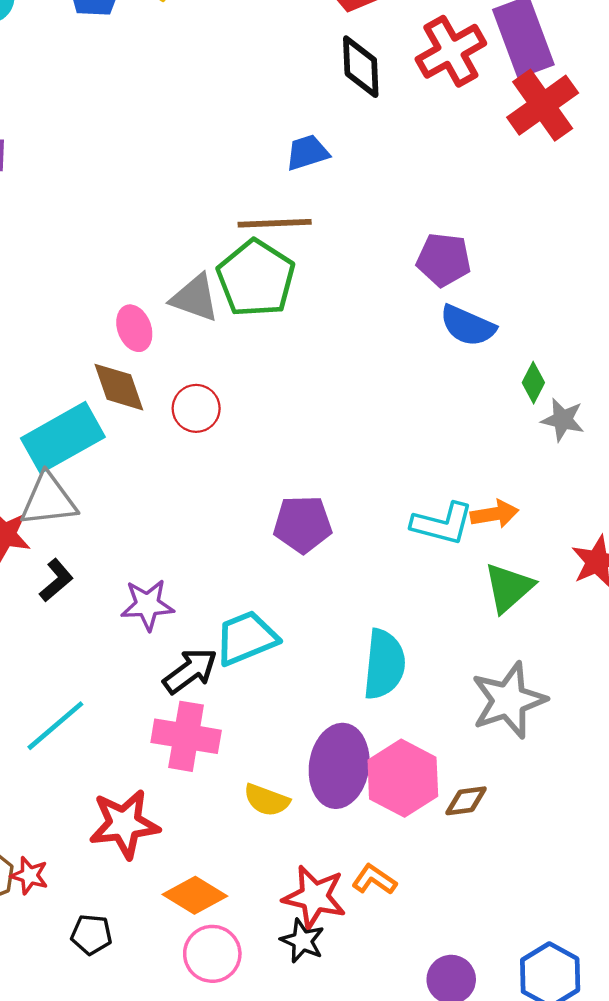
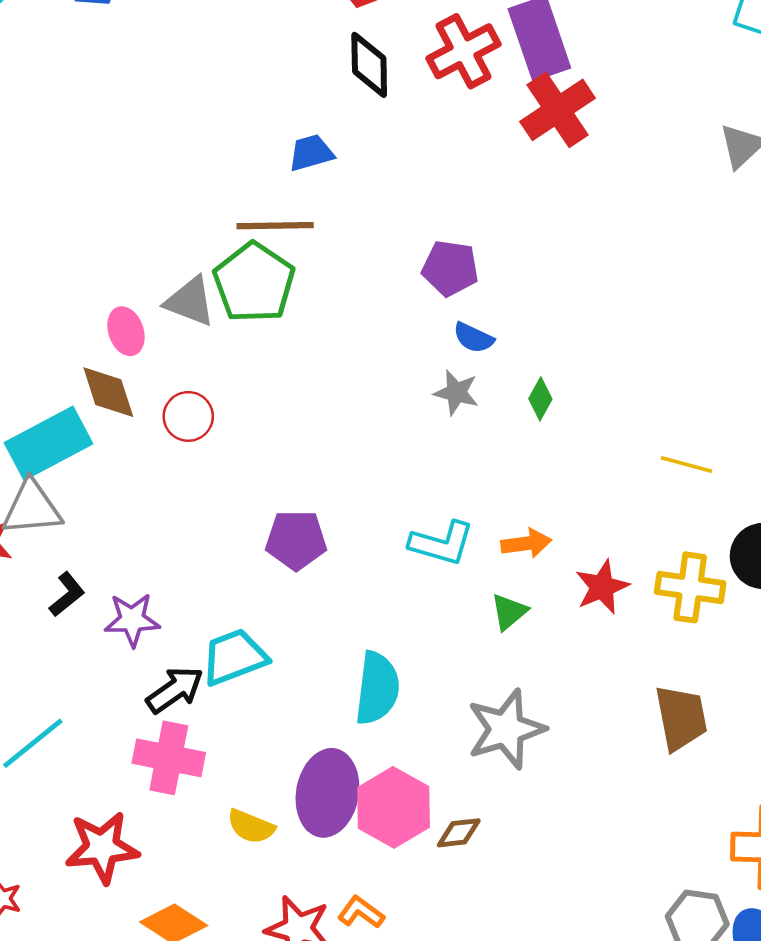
blue semicircle: (468, 326) -> (473, 338), size x0.7
gray star: (563, 420) -> (456, 393), moved
orange arrow: (495, 514) -> (526, 543), moved
black L-shape: (56, 580) -> (67, 594), moved
green triangle: (509, 588) -> (509, 612), size x0.7

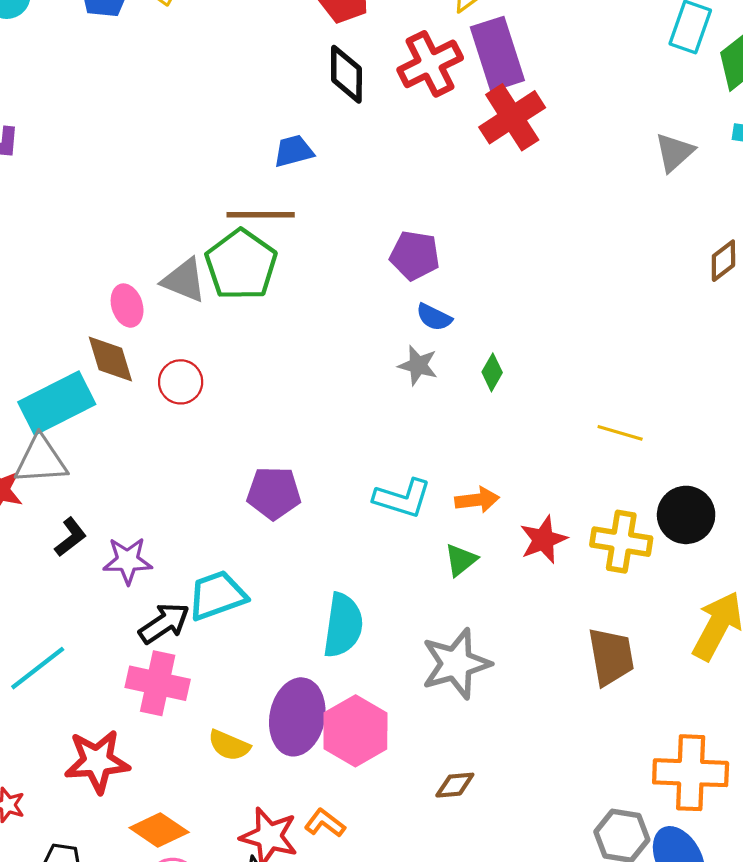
brown diamond: (459, 833) -> (455, 785), moved

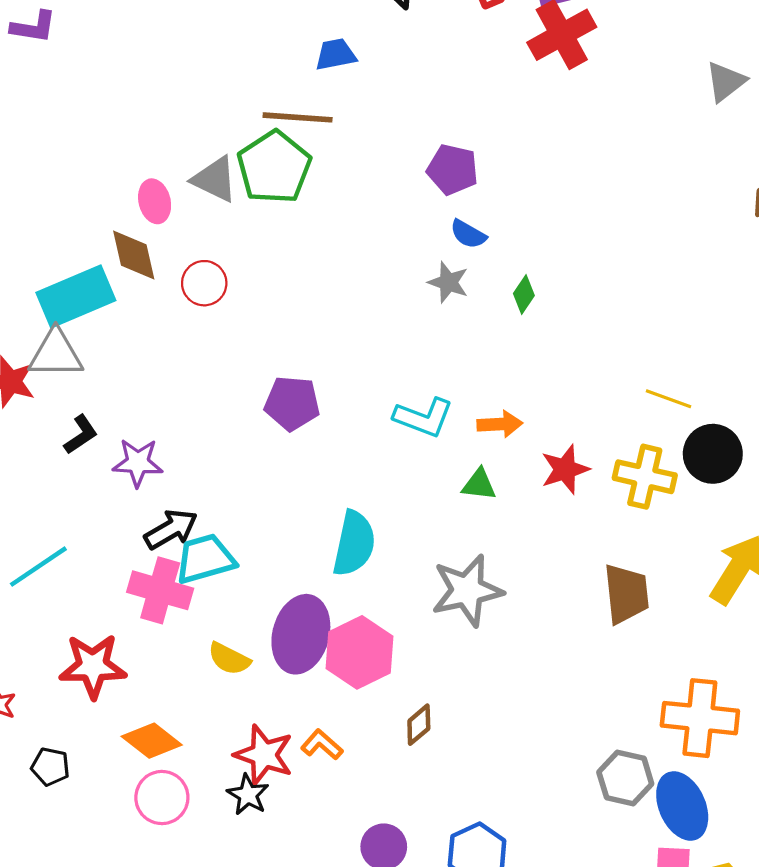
yellow line: (620, 433) -> (669, 399), moved
green triangle: (461, 560) -> (479, 485), turned 42
cyan trapezoid: (217, 595) -> (205, 559), moved
brown diamond: (455, 785) -> (419, 725), moved, turned -39

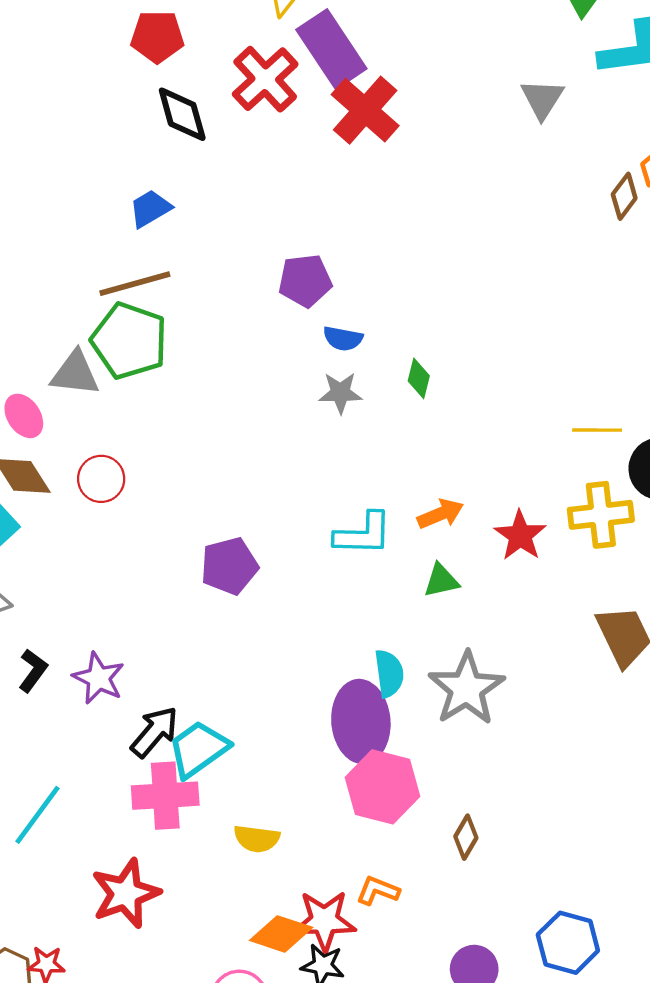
purple star: (138, 463) -> (99, 678), turned -30
cyan semicircle: (354, 543) -> (389, 673), moved, size x0.7
purple ellipse: (301, 634) -> (361, 722), moved
orange diamond: (152, 741) -> (281, 934), moved

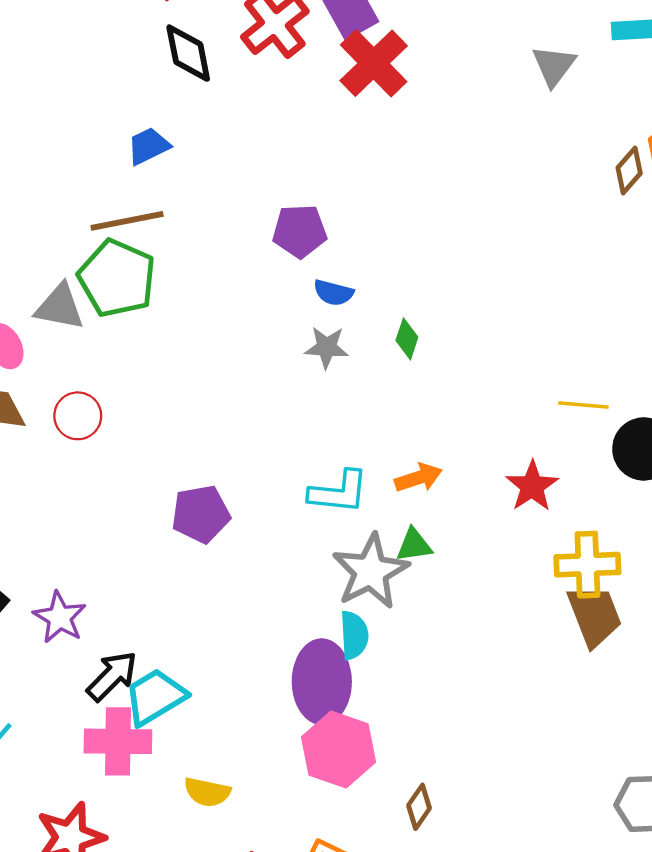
yellow cross: (601, 515) -> (587, 565), moved
red star: (520, 536) -> (532, 486), moved
gray star: (466, 688) -> (371, 571), moved

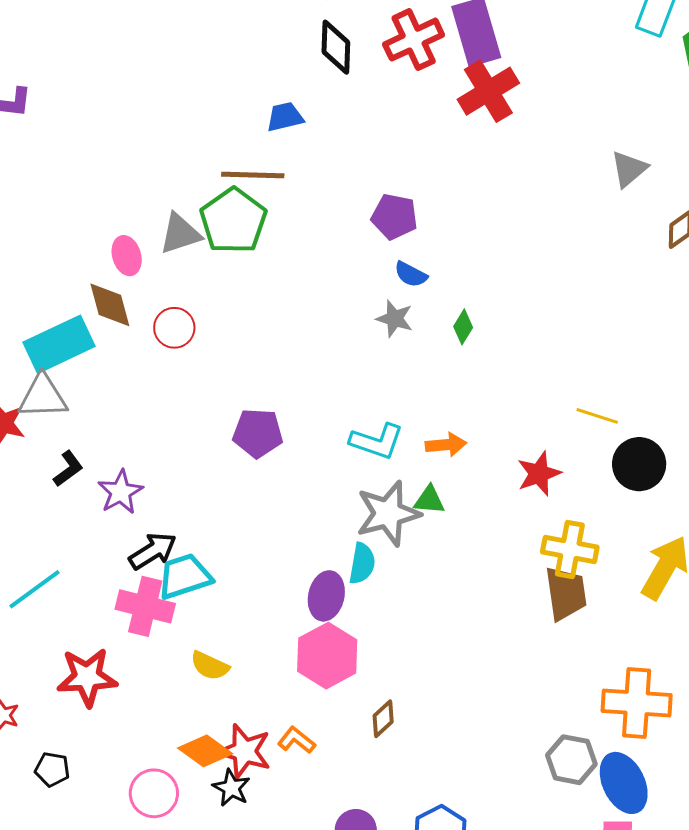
gray triangle: (554, 66) -> (629, 169), moved
gray triangle: (60, 307) -> (180, 234), turned -42
purple ellipse: (322, 682) -> (326, 596), size x0.7

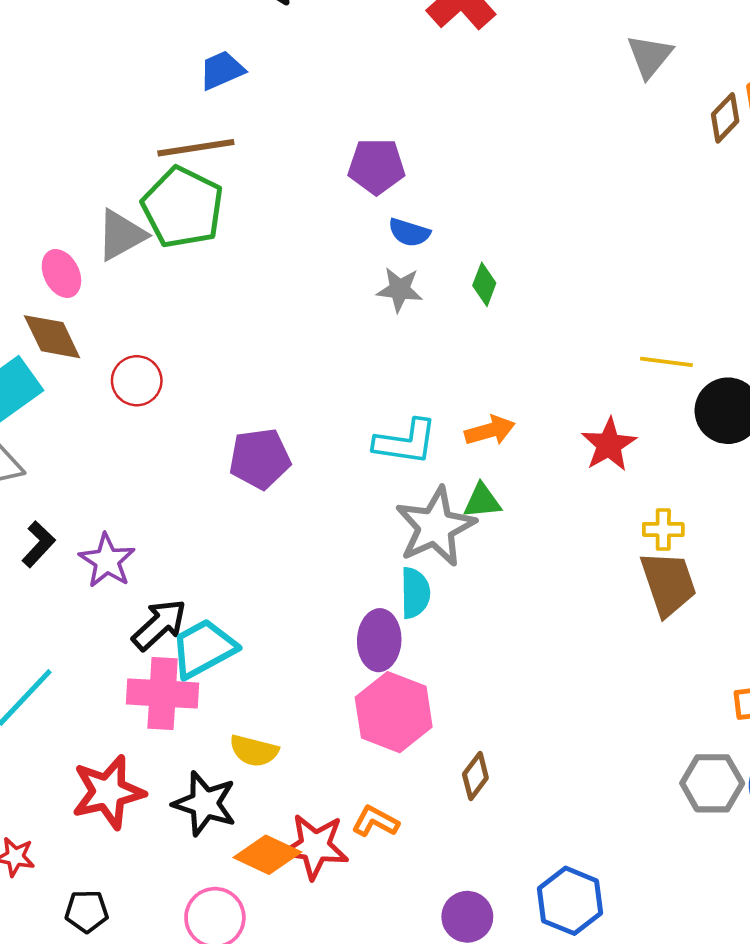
red circle: (174, 328) -> (137, 381), moved
yellow cross: (570, 550) -> (663, 530), size x0.6
black star: (231, 788) -> (205, 804), moved, size x1.4

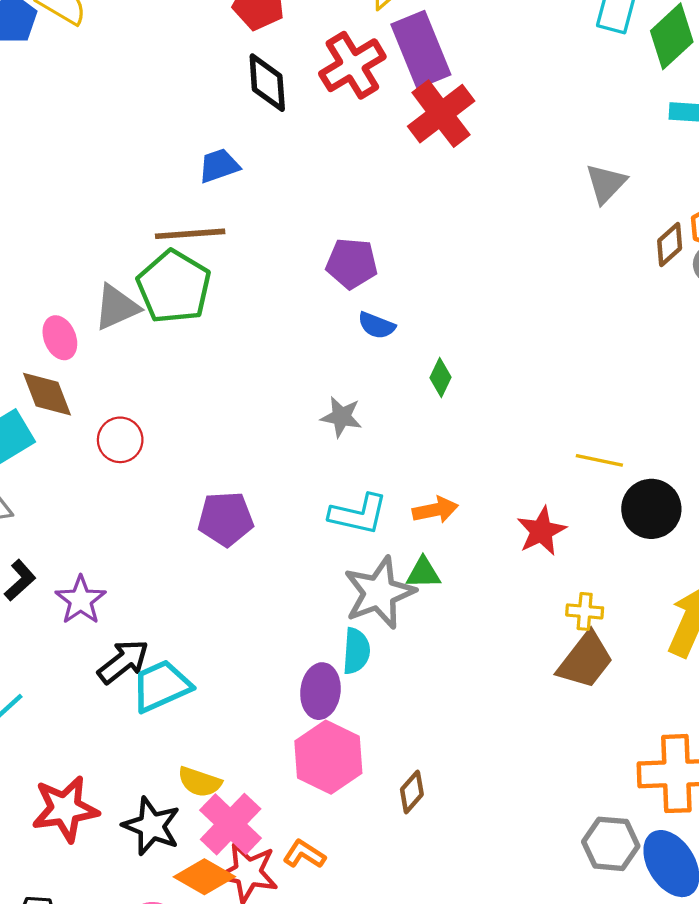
gray star: (400, 290) -> (341, 417), moved
brown trapezoid: (668, 583) -> (585, 660), turned 52
pink cross: (163, 693) -> (231, 824), moved, turned 36
brown diamond: (475, 776) -> (412, 792), moved

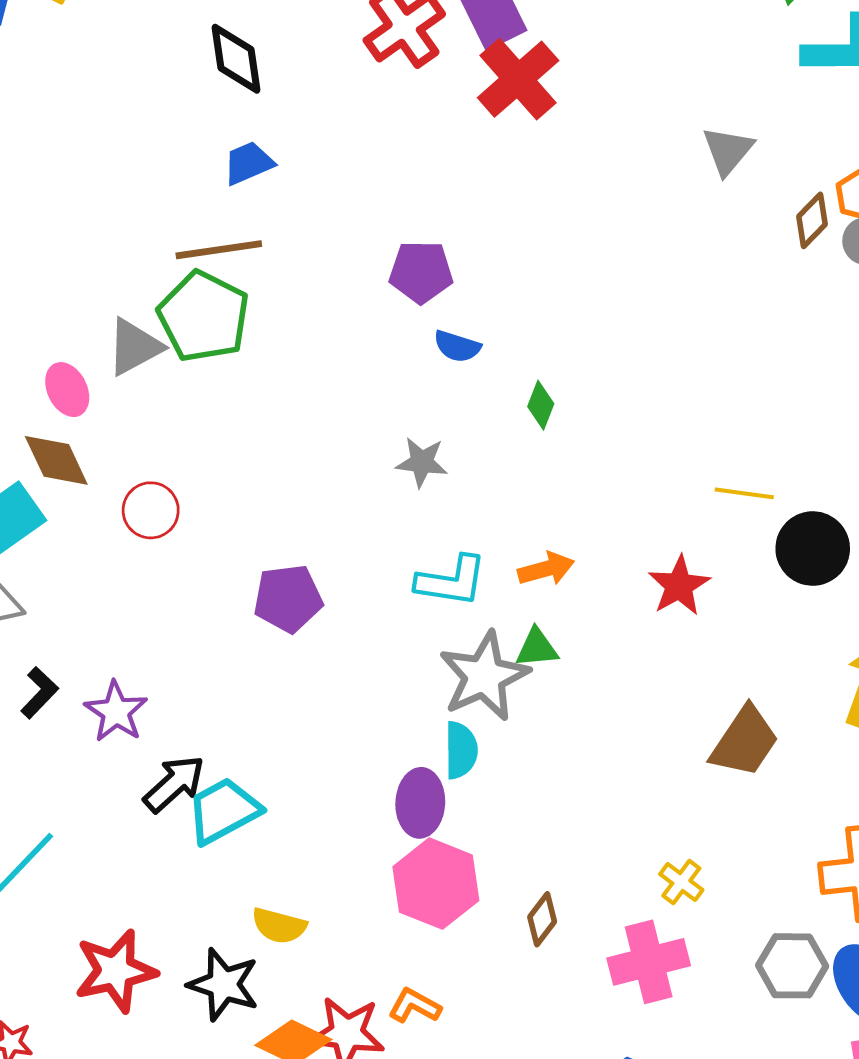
black diamond: (267, 83) -> (236, 59), moved
yellow cross: (585, 611) -> (681, 882), moved, turned 36
pink cross: (231, 824) -> (649, 962), moved, turned 36

